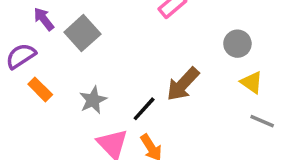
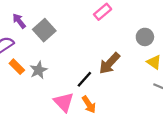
gray star: (93, 100) -> (39, 70), moved

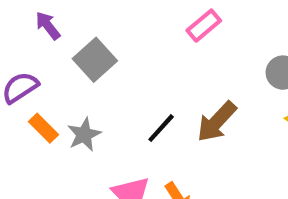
purple arrow: (19, 21) -> (48, 26), moved
black line: (84, 79) -> (161, 128), moved

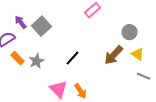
purple arrow: (48, 26) -> (21, 22), moved
brown arrow: (217, 122) -> (114, 55), moved

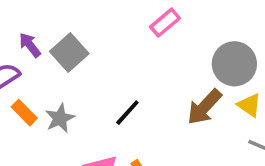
gray circle: (130, 32) -> (234, 64), size x1.5

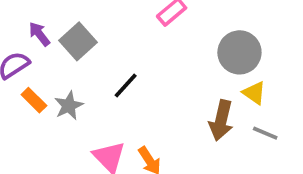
brown arrow: (204, 107) -> (221, 120), moved, turned -30
black line: (127, 113) -> (126, 85), moved

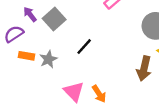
orange rectangle: (34, 100) -> (26, 56), turned -35

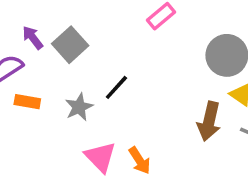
gray star: (48, 59) -> (79, 107), moved

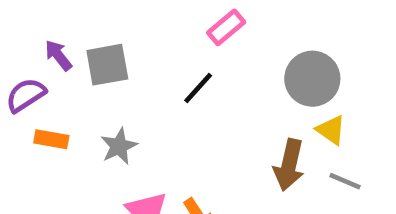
gray square: (70, 45) -> (107, 65), turned 32
black line: (116, 87) -> (198, 88), moved

